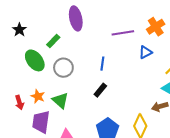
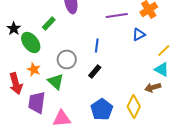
black star: (19, 30) -> (14, 28), moved
gray circle: (63, 68) -> (67, 60), moved
orange star: (38, 96) -> (34, 70), moved
red arrow: (19, 102) -> (16, 84), size x1.5

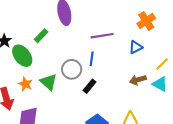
purple line: (117, 16) -> (102, 36), moved
gray circle: (67, 60) -> (72, 69), moved
green triangle: (56, 82) -> (49, 82), moved
brown arrow: (153, 88) -> (138, 80), moved

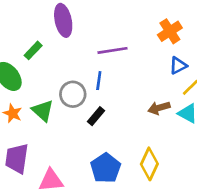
blue triangle: (136, 47) -> (178, 66), moved

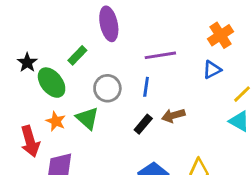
blue triangle: (178, 66) -> (212, 70), moved
gray circle: (73, 94) -> (107, 88), moved
brown arrow: (159, 108) -> (173, 115), moved

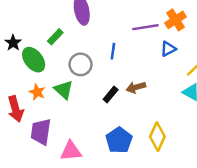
purple line: (160, 55) -> (145, 27), moved
blue line: (146, 87) -> (113, 51), moved

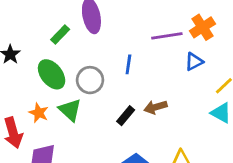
green rectangle: (55, 37) -> (60, 34), moved
green ellipse: (34, 60) -> (52, 74), moved

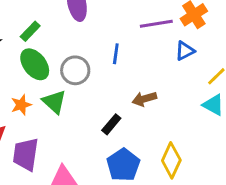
green rectangle: (60, 34) -> (30, 31), moved
orange star: (39, 113) -> (21, 105), turned 30
black rectangle: (126, 116) -> (111, 124), moved

